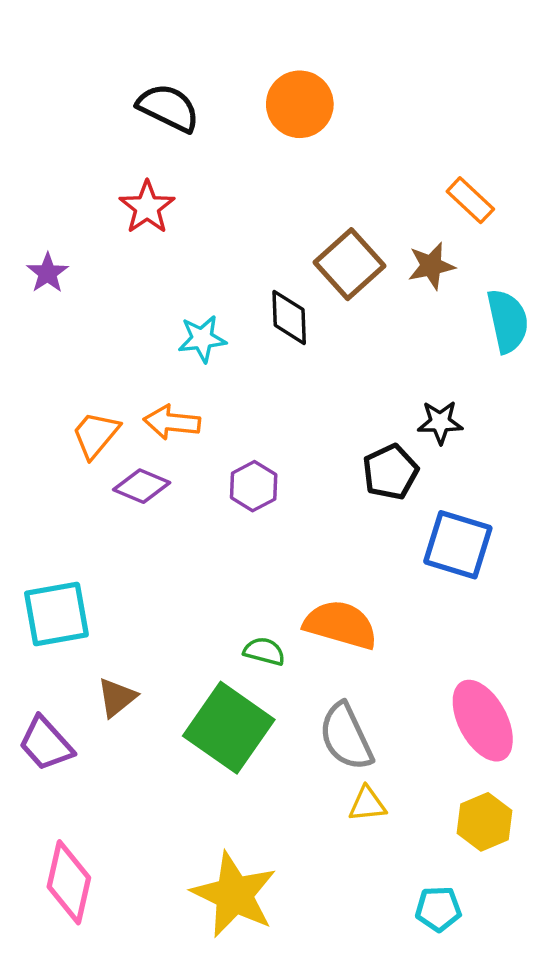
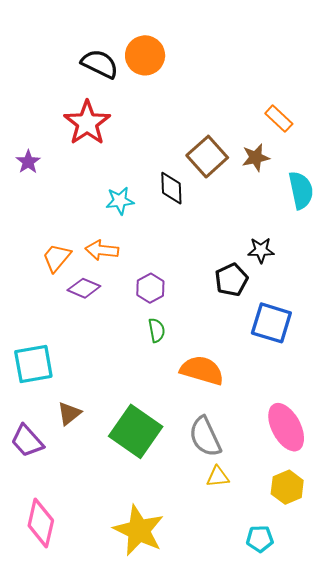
orange circle: (300, 104) -> (145, 55), moved
red star: (147, 207) -> (87, 123), size x1.4
green semicircle: (264, 651) -> (157, 330), moved, turned 65

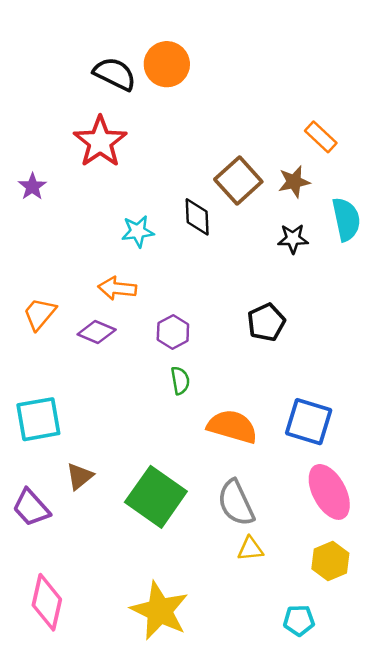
black star: (261, 250) -> (293, 239), moved
orange trapezoid: (57, 258) -> (40, 314), moved
blue square: (271, 323) -> (309, 422), moved

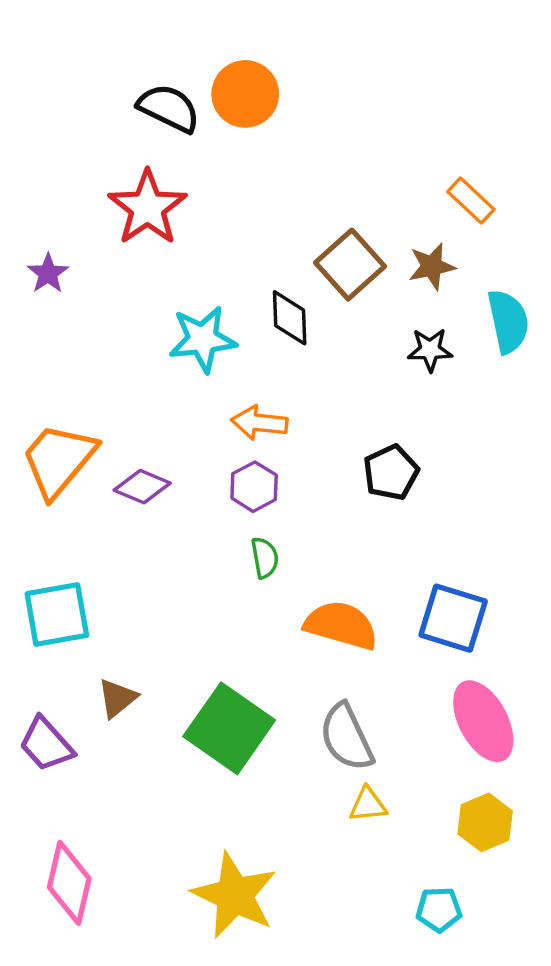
cyan star: (138, 231) -> (203, 339), size x1.4
orange arrow: (117, 288) -> (259, 423), moved
orange trapezoid: (40, 314) -> (59, 460), size x1.6

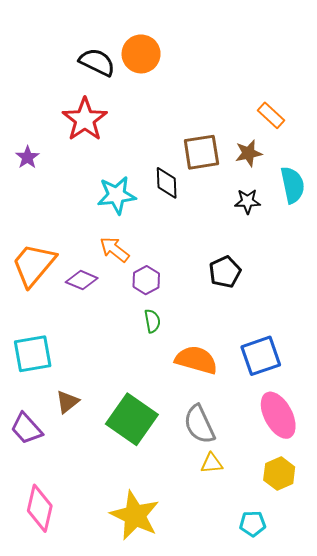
brown square: (350, 265) -> (201, 152), turned 33
orange arrow: (259, 423) -> (114, 249), moved, turned 32
blue square: (453, 618) -> (261, 356), turned -36

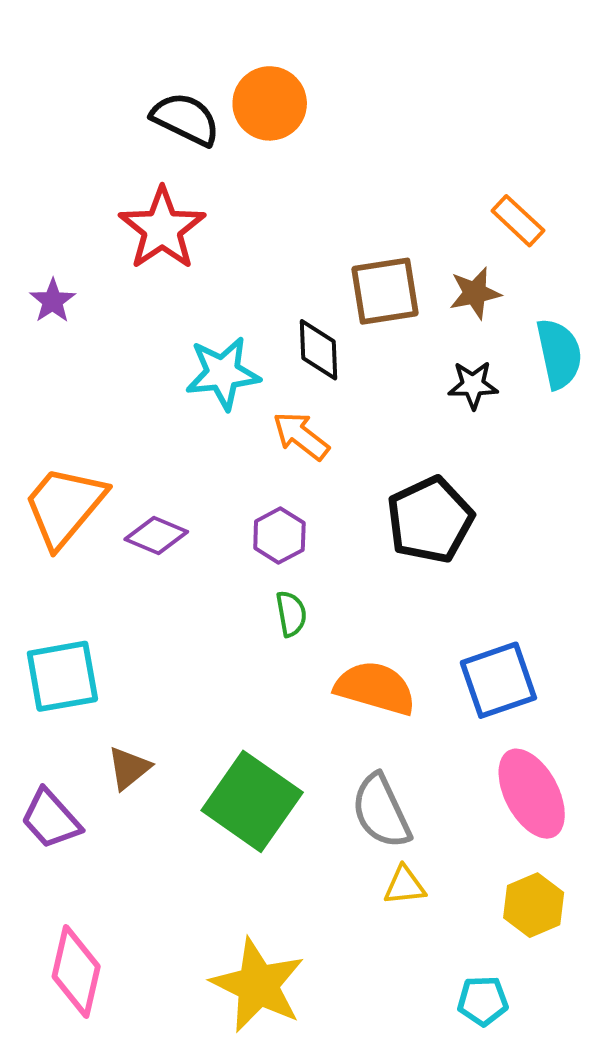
orange arrow: (114, 249) -> (301, 436), moved
black pentagon: (225, 272) -> (430, 520), size x1.4

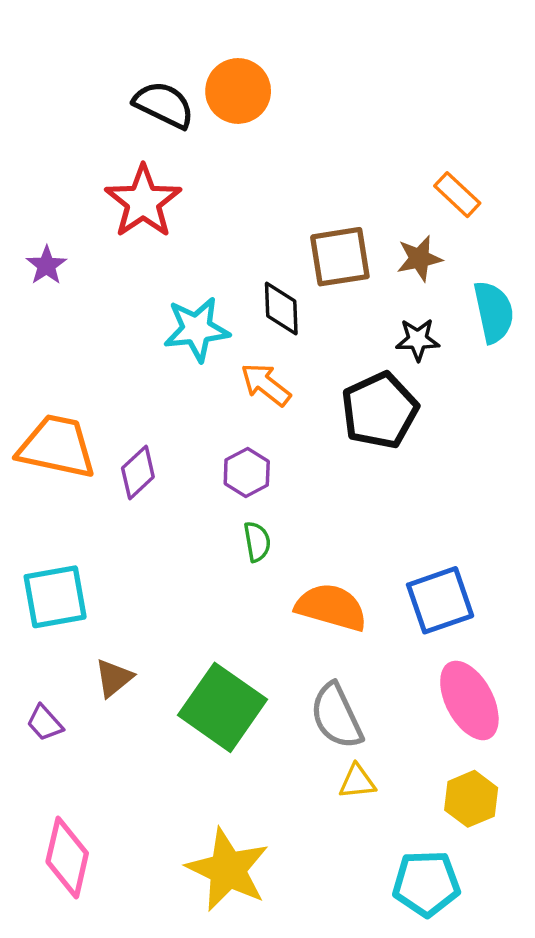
orange trapezoid: (64, 506) -> (57, 447), turned 62
black pentagon: (430, 520) -> (380, 410), moved
purple diamond: (156, 536) -> (138, 473), turned -66
purple trapezoid: (51, 819) -> (45, 723), size x0.7
cyan pentagon: (483, 1001) -> (426, 883), size x1.5

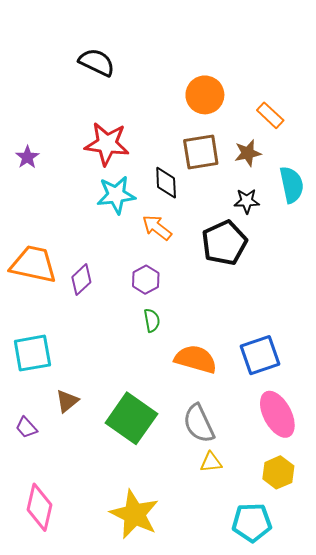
orange circle: (238, 91) -> (205, 95), moved
red star: (143, 201) -> (107, 144), moved, turned -30

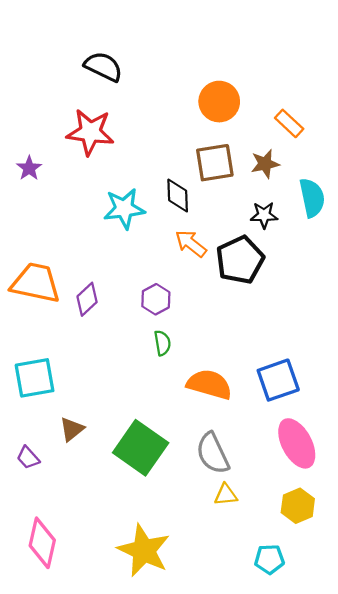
red star: (107, 144) -> (90, 132), moved
orange arrow: (157, 228) -> (191, 244), moved
cyan pentagon: (252, 522) -> (269, 559), size x0.7

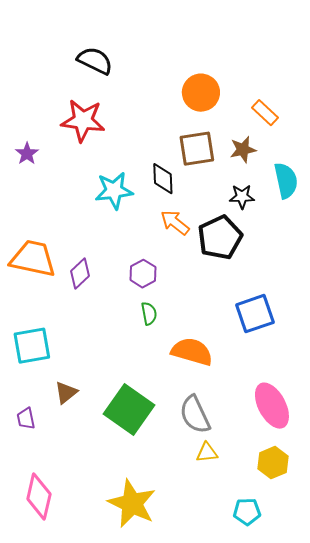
blue square: (278, 380) -> (255, 314), moved
purple trapezoid: (28, 458) -> (26, 419), turned 30

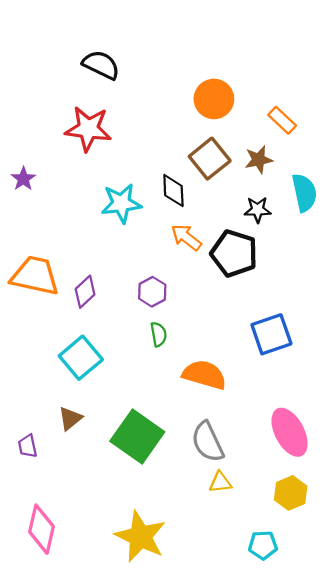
brown square: (197, 149) -> (210, 159), turned -30
purple star: (27, 154) -> (23, 179), moved
black pentagon: (220, 238) -> (234, 253), turned -30
cyan square: (32, 346) -> (81, 358), moved, turned -30

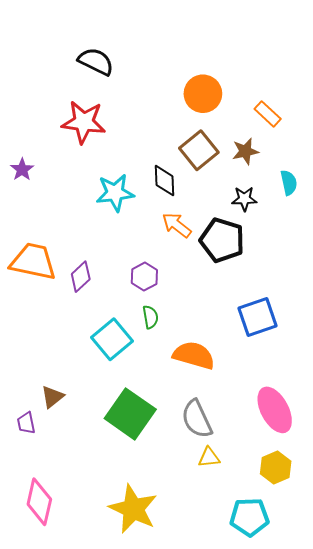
cyan semicircle: (304, 193) -> (289, 183), size x0.7
cyan square: (81, 358) -> (112, 339), moved
brown triangle: (70, 418) -> (52, 397), moved
cyan pentagon: (263, 545) -> (249, 517), size x1.4

